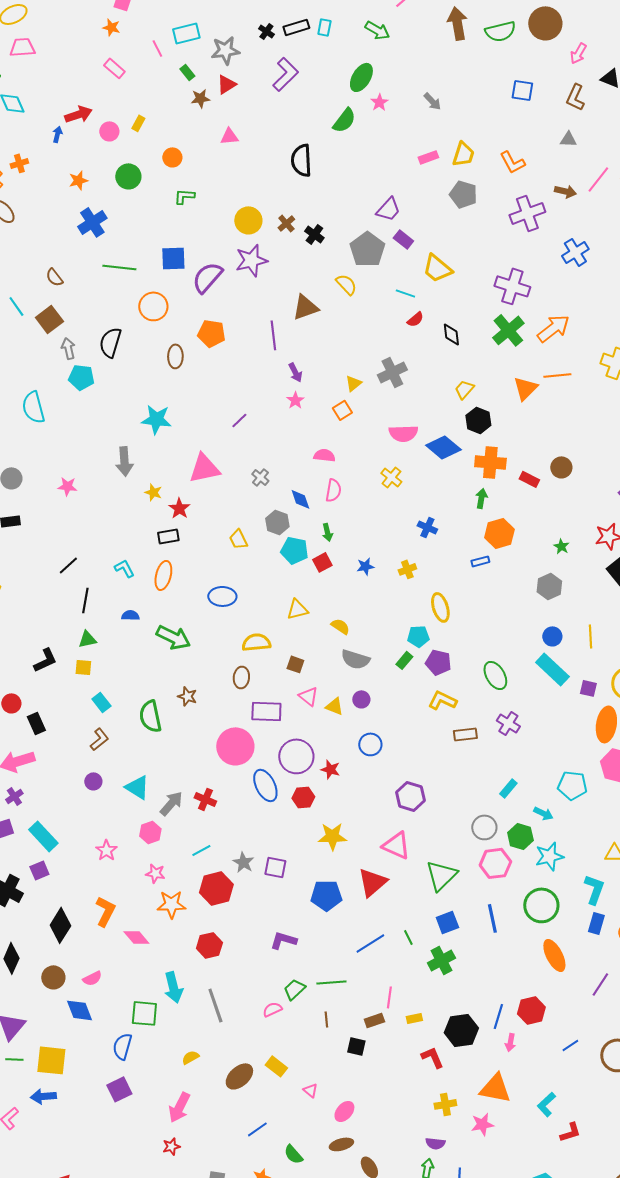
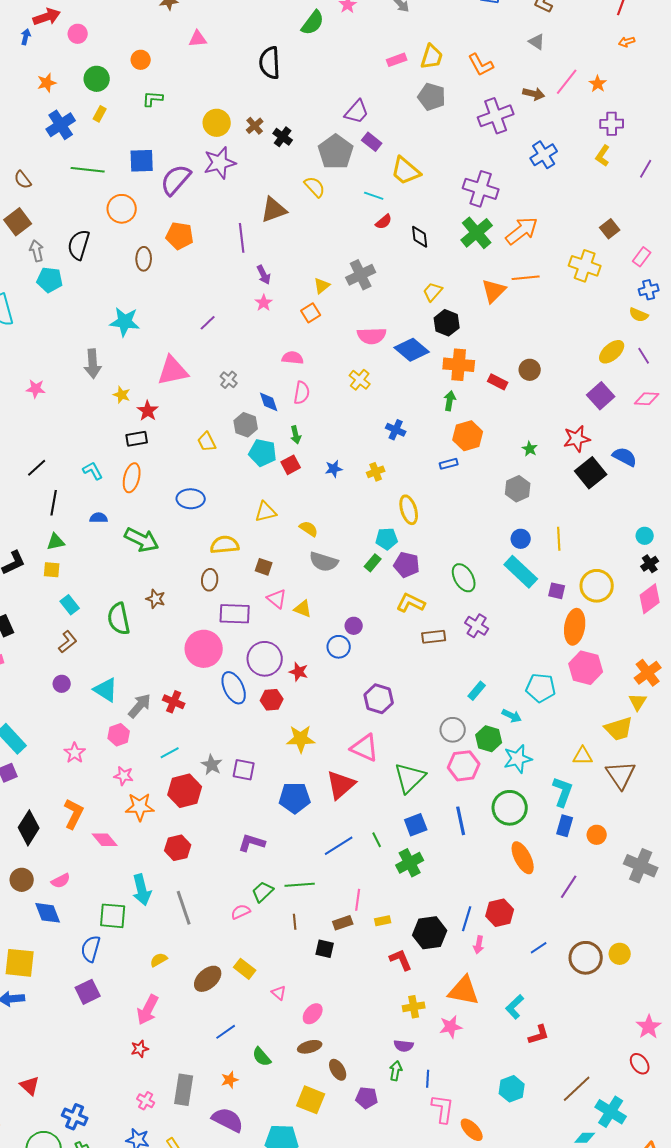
yellow rectangle: (138, 123) -> (100, 114), moved
gray triangle: (568, 139) -> (537, 42), turned 30
purple circle: (361, 699) -> (354, 626), moved

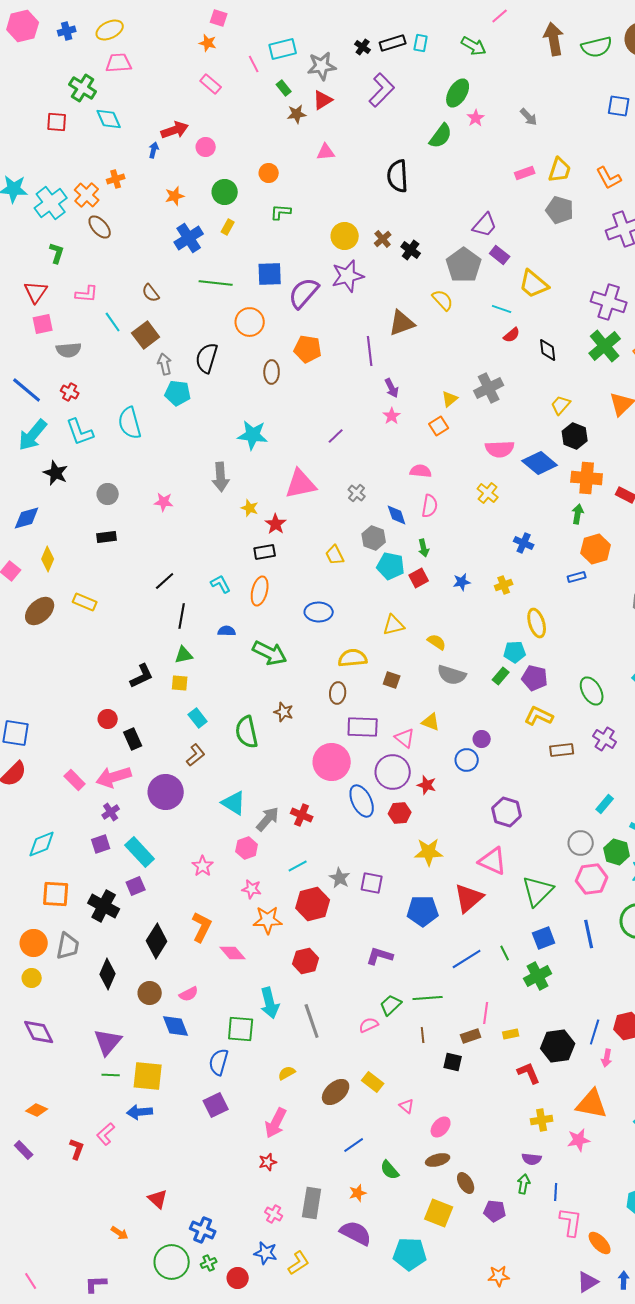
pink triangle: (277, 599) -> (405, 738), moved
purple circle: (62, 684) -> (166, 792), moved, size x2.0

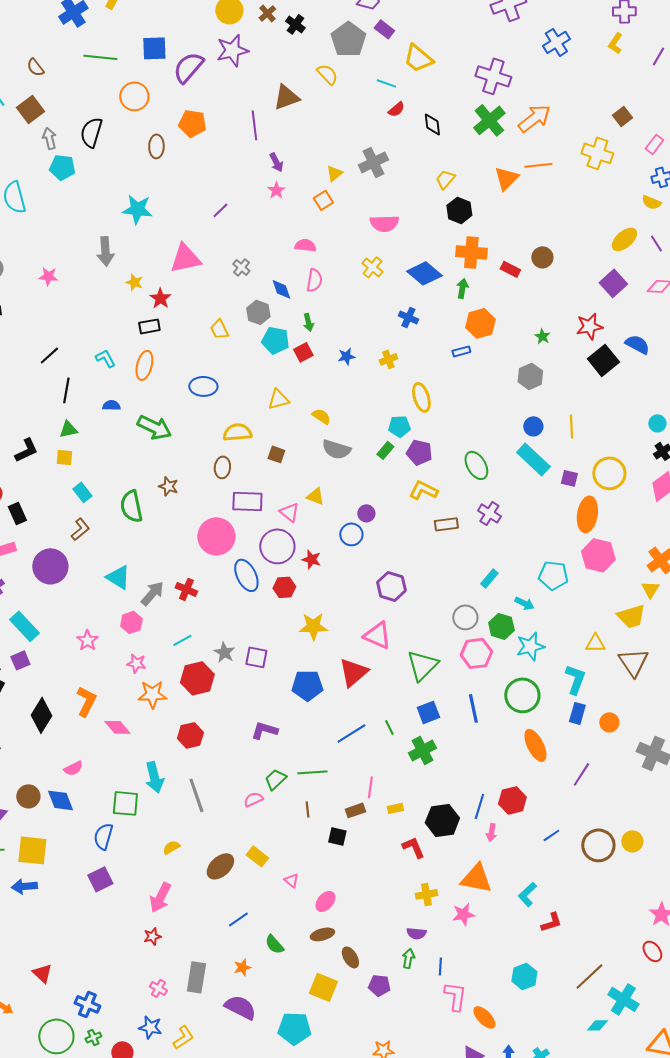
blue diamond: (540, 463) -> (424, 273), moved
brown circle: (150, 993) -> (28, 796), moved

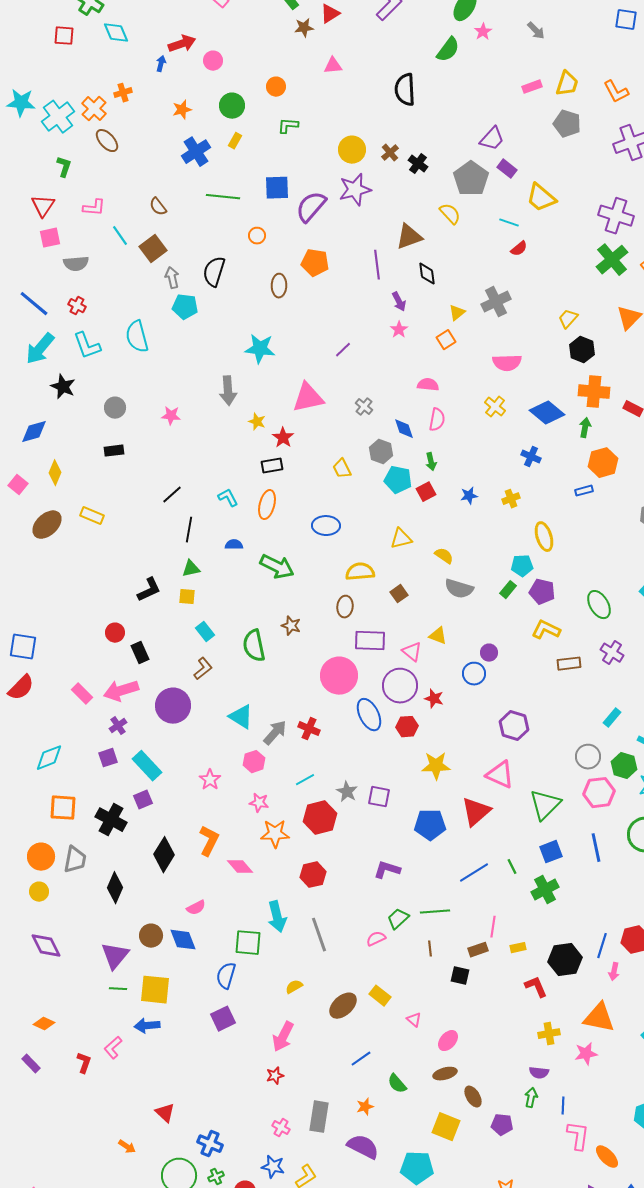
orange circle: (134, 96) -> (257, 236), size x0.6
black diamond: (432, 124) -> (427, 274), moved
brown square: (276, 454) -> (399, 594), turned 36

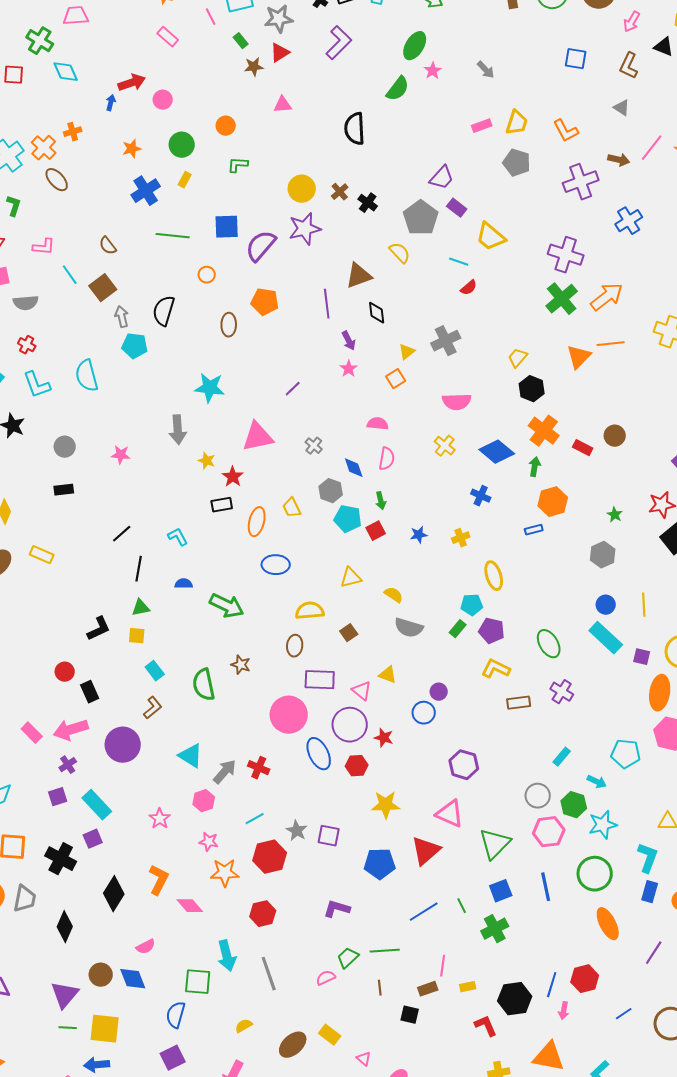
orange cross: (594, 392) -> (544, 431), turned 32
orange ellipse: (267, 505) -> (257, 522), moved

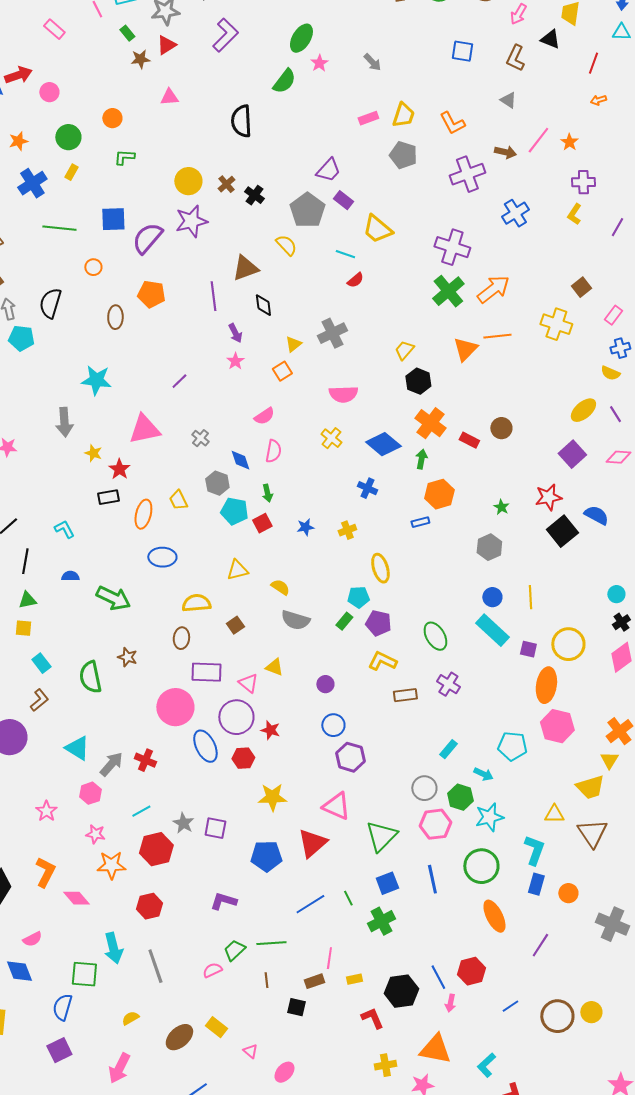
pink semicircle: (378, 424) -> (264, 416), turned 140
blue circle: (424, 713) -> (333, 725), moved
blue line: (552, 985) -> (438, 977), turned -45

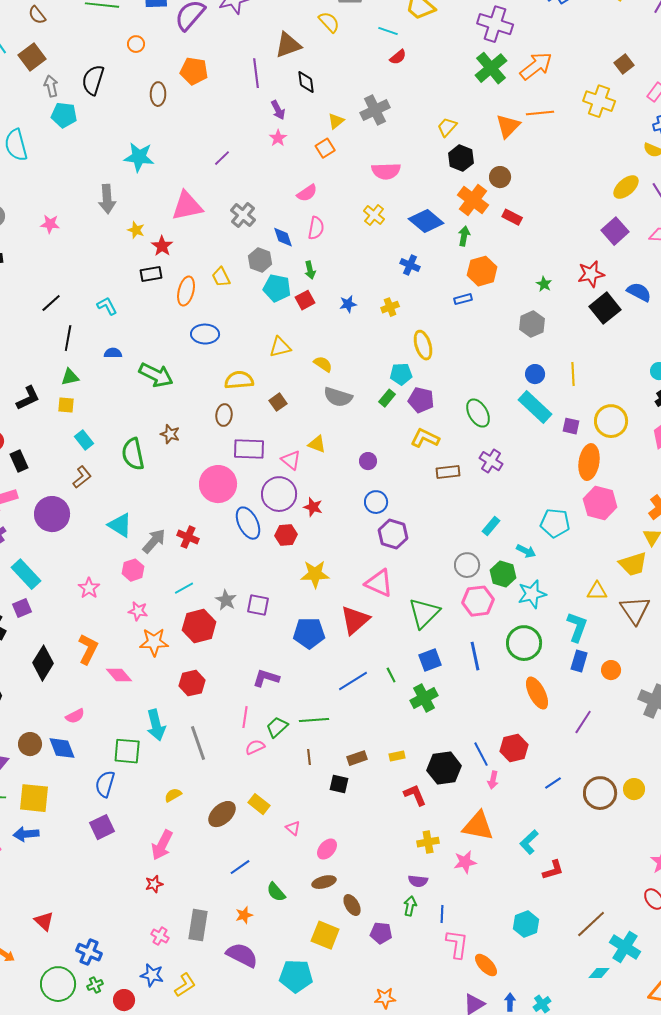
brown circle: (501, 428) -> (500, 177), moved
gray cross: (200, 438) -> (243, 215), size x1.4
pink line: (329, 958) -> (245, 717), moved

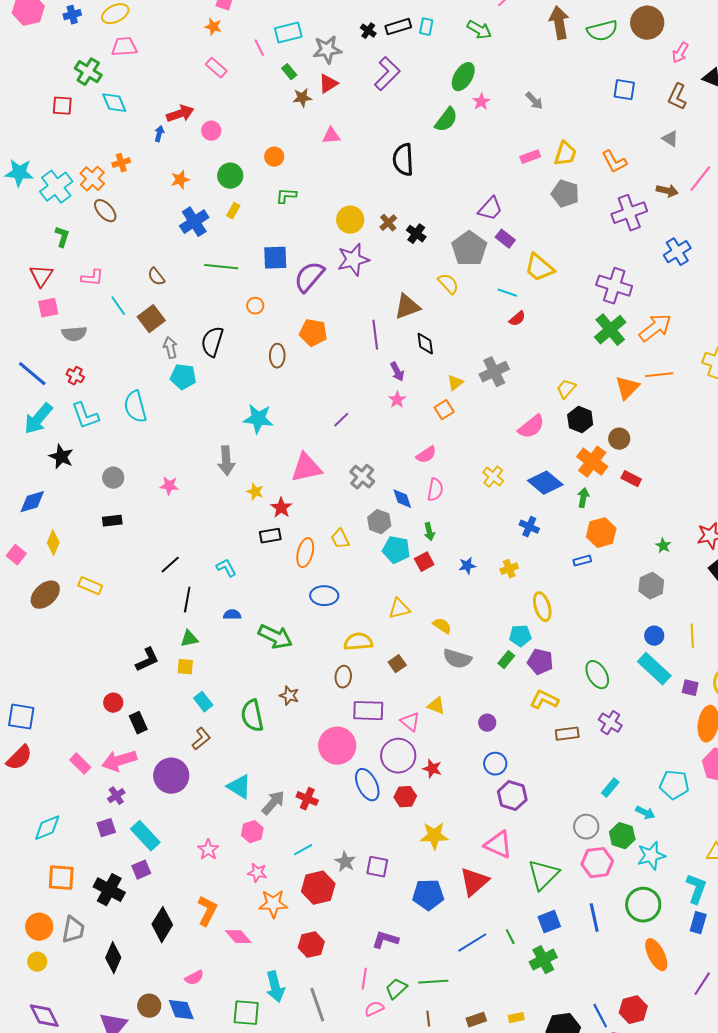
pink semicircle: (386, 171) -> (531, 427), moved, turned -36

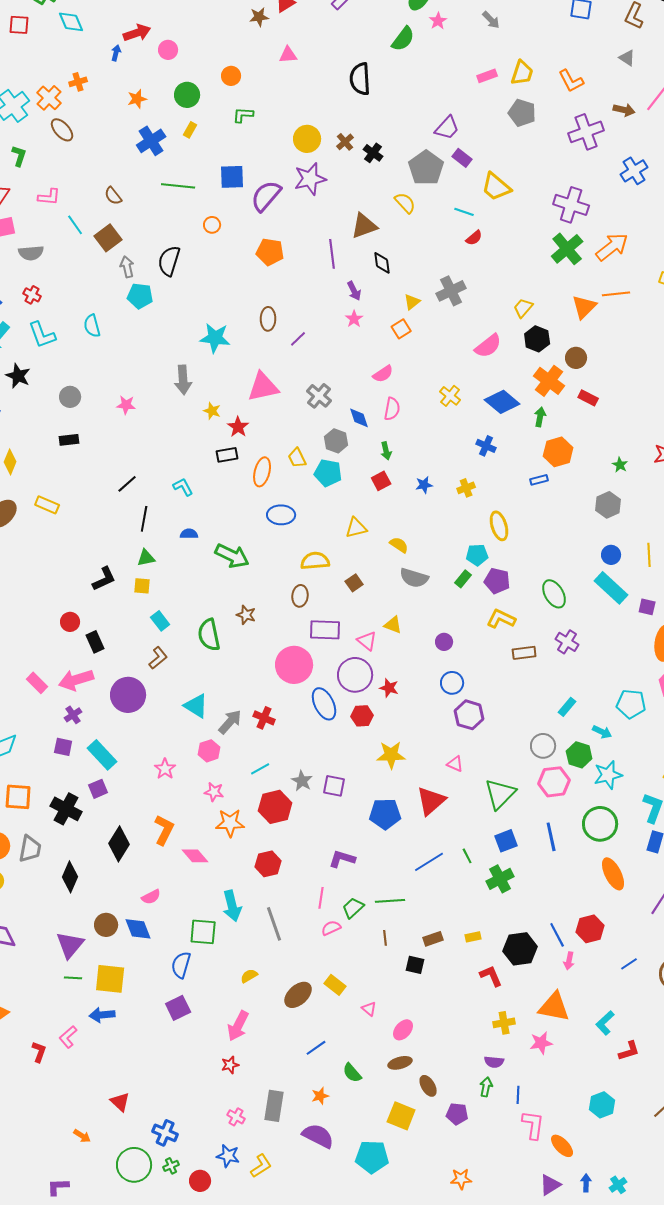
brown ellipse: (277, 356) -> (268, 319), moved
cyan semicircle: (135, 407) -> (92, 326), size x0.7
cyan pentagon: (396, 550) -> (328, 473), moved
purple square: (106, 828) -> (63, 747), turned 30
pink triangle: (498, 845) -> (455, 764), size x0.6

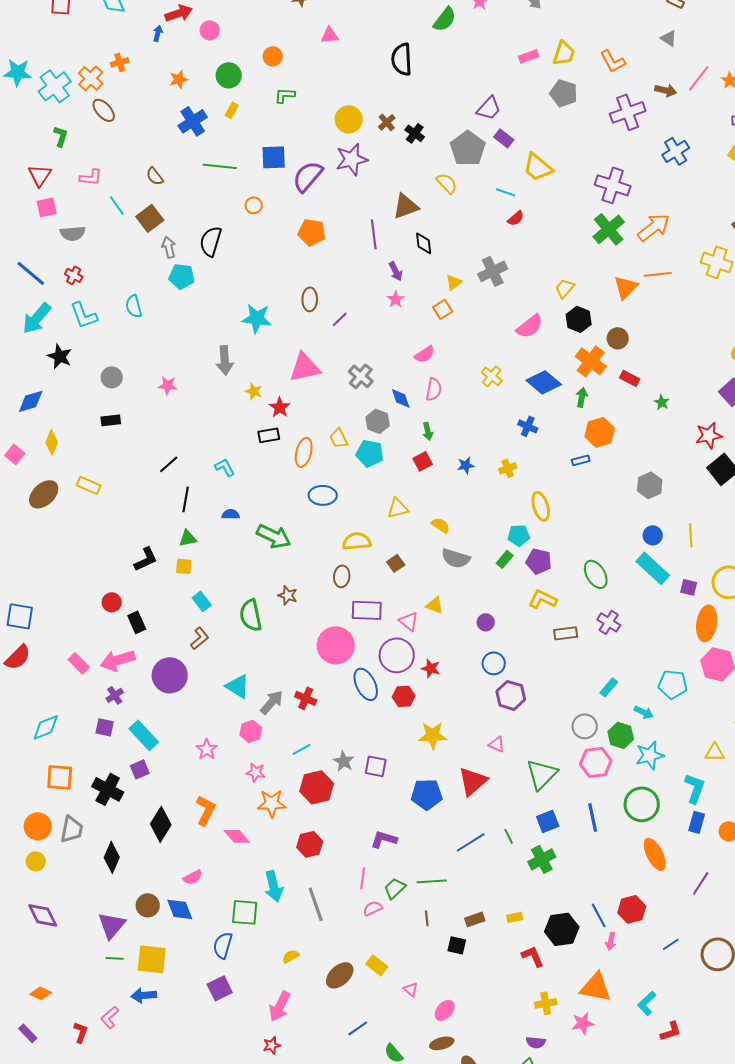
green star: (620, 465) -> (662, 402), moved

